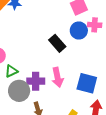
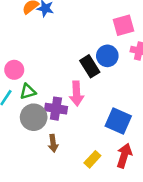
blue circle: (79, 30) -> (107, 56), moved
pink arrow: (58, 77) -> (77, 94), moved

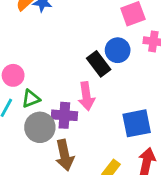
blue square: (118, 121) -> (137, 123), turned -30
brown arrow: (53, 143) -> (65, 155), size x1.5

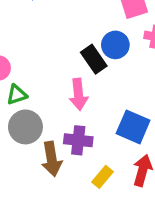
purple cross: (64, 115) -> (78, 140), moved
blue square: (137, 123) -> (133, 127), turned 32

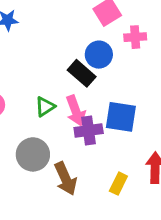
green triangle: (17, 95) -> (45, 107), moved
blue square: (133, 127) -> (121, 117), moved
purple cross: (78, 140) -> (89, 130), moved

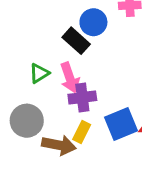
blue square: (121, 117) -> (121, 124), moved, turned -32
brown arrow: (66, 179) -> (59, 145), turned -56
yellow rectangle: (118, 184) -> (82, 132), moved

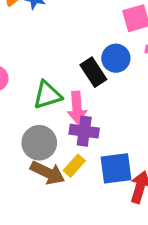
green triangle: (39, 73) -> (47, 95), size x1.4
gray circle: (27, 121) -> (39, 143), moved

